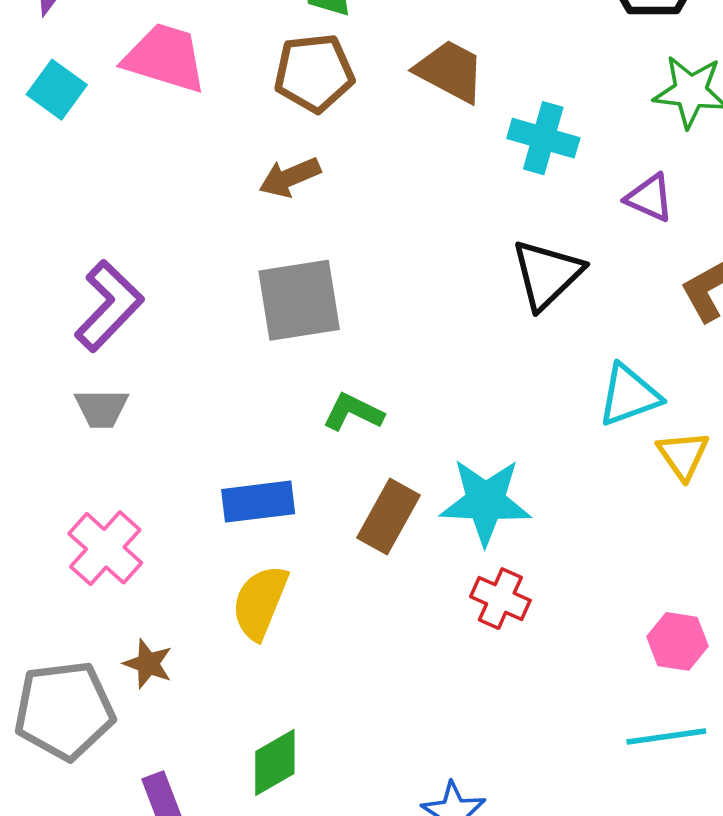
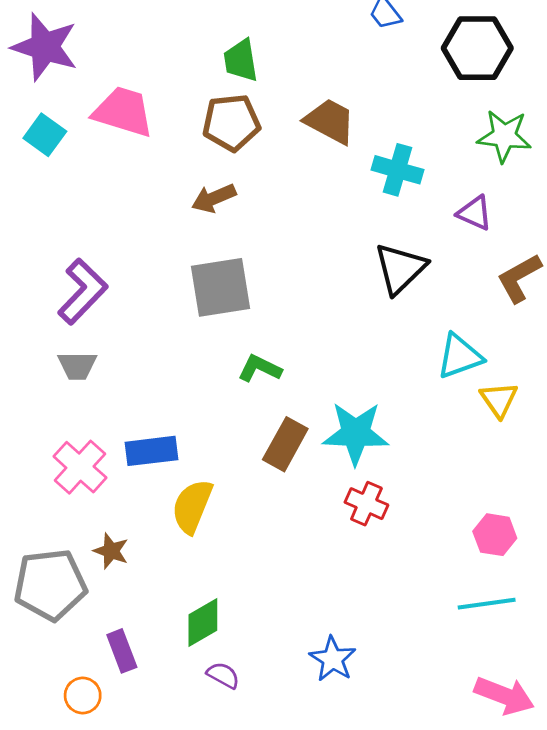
blue rectangle: (258, 502) -> (152, 451), moved

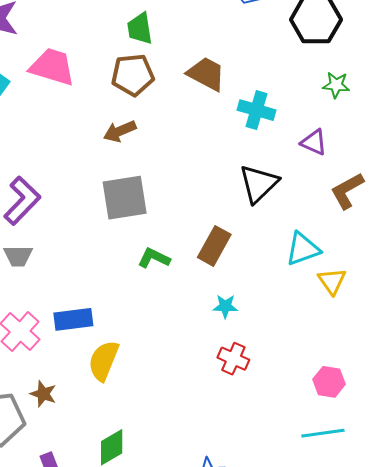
green star: (504, 136) -> (336, 85), size x0.7
cyan star: (356, 433) -> (225, 306), size x0.5
brown rectangle: (285, 444) -> (214, 246), moved

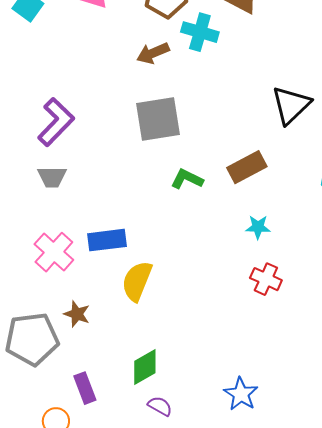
cyan cross: (257, 110) -> (200, 32), moved
brown rectangle: (214, 246) -> (247, 167), turned 33

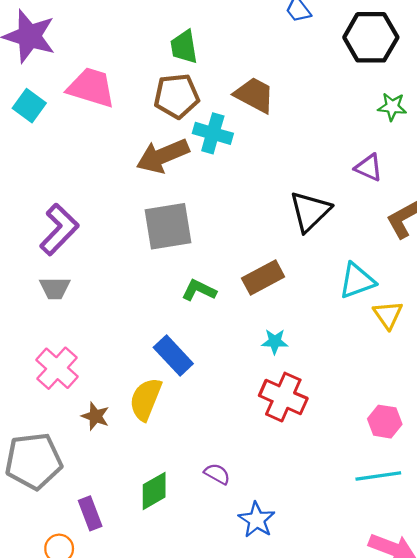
brown arrow: (153, 53) -> (163, 156), size x1.5
blue rectangle: (107, 240) -> (173, 355), moved, turned 54
red cross: (266, 279) -> (283, 397), size x1.4
brown star: (77, 314) -> (95, 416), moved
purple semicircle: (160, 406) -> (217, 474), moved

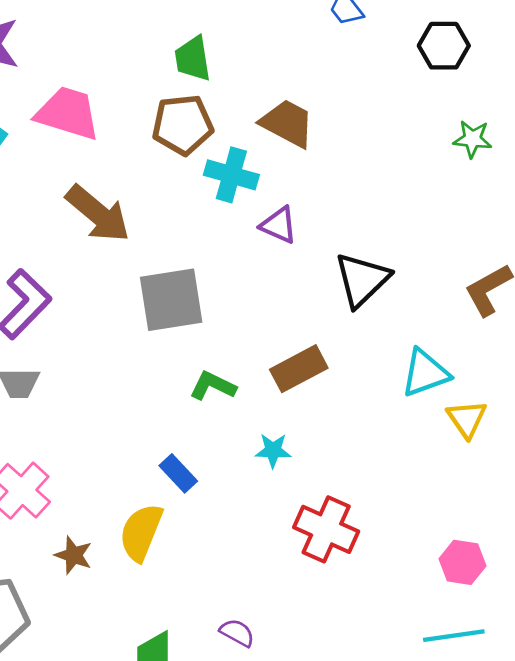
black hexagon: (371, 37) -> (444, 46), size x0.7
brown arrow: (163, 156) -> (98, 214), moved, turned -117
purple triangle: (369, 168) -> (279, 225), moved
cyan star: (275, 342) -> (273, 450), moved
blue rectangle: (173, 355) -> (178, 473), size x0.7

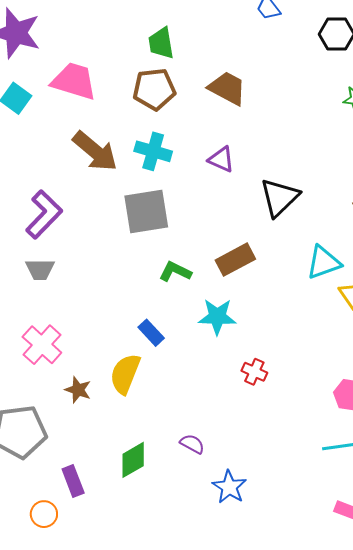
cyan cross: (231, 175) -> (153, 151), moved
cyan star: (273, 450) -> (217, 317), size x1.5
red cross: (326, 529) -> (254, 372), size x0.6

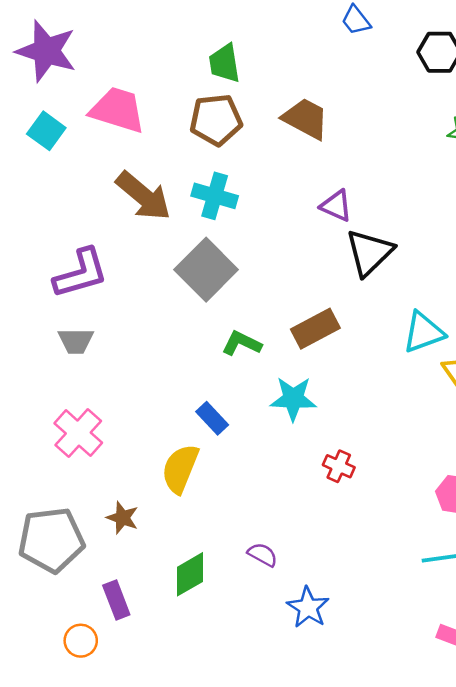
purple triangle: (221, 159) -> (336, 206), moved
gray square: (146, 211) -> (206, 270), turned -36
purple L-shape: (44, 214) -> (81, 273), turned 30
brown star: (78, 390) -> (122, 518), moved

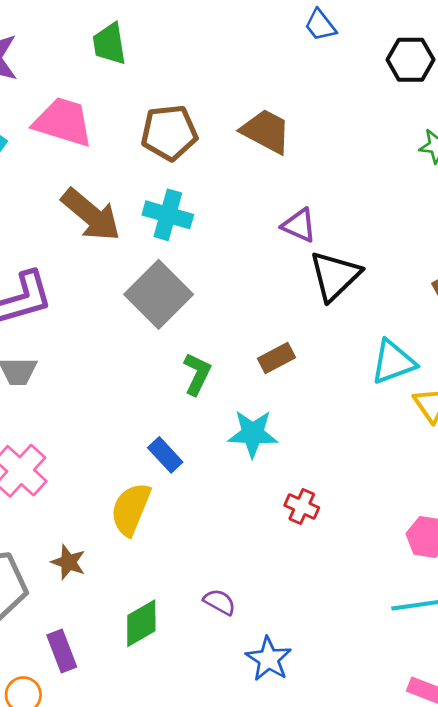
green trapezoid: (224, 63) -> (109, 44), moved
brown rectangle: (315, 329) -> (277, 358), size x0.7
green L-shape: (242, 343) -> (197, 374), turned 90

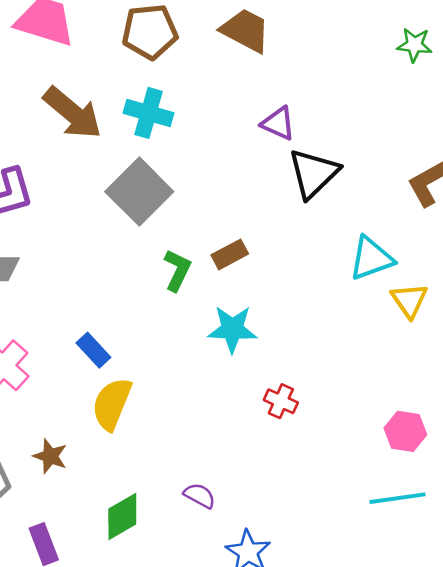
brown rectangle: (277, 358) -> (230, 254), moved
blue rectangle: (165, 455) -> (93, 350), moved

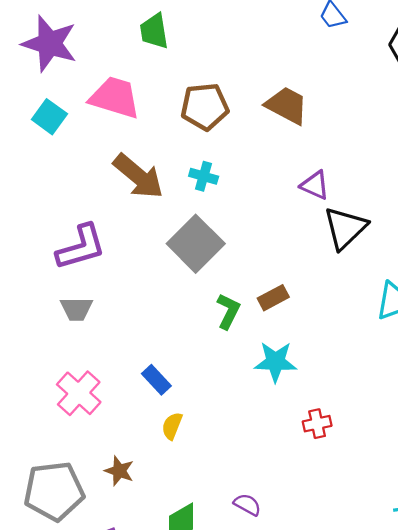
cyan cross: (148, 113) -> (204, 176), size x0.7
red cross: (281, 401) -> (317, 424), turned -36
yellow semicircle: (112, 404) -> (172, 426), size x0.6

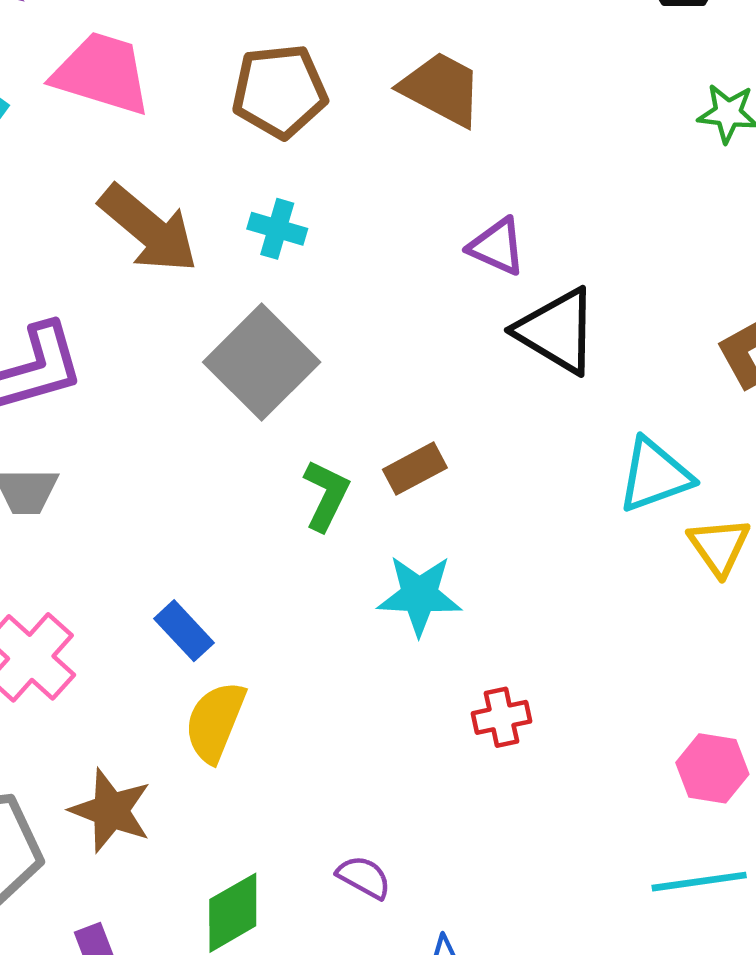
black triangle: (345, 228) -> (557, 331), turned -45
yellow semicircle: (172, 426) -> (215, 722), size x1.5
brown star: (119, 471) -> (111, 811), size x1.4

